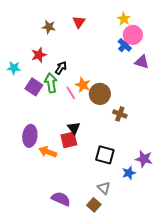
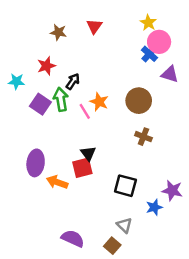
brown circle: (100, 94) -> (139, 101), moved

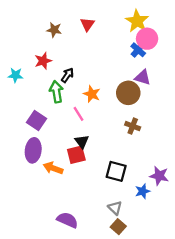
yellow star: (148, 23) -> (137, 21), size x1.5
purple triangle: (170, 74) -> (143, 77), moved
purple square: (40, 104) -> (36, 120), moved
pink line: (85, 111) -> (78, 114), moved
brown square: (112, 246) -> (118, 227), moved

